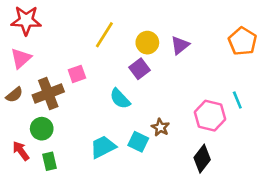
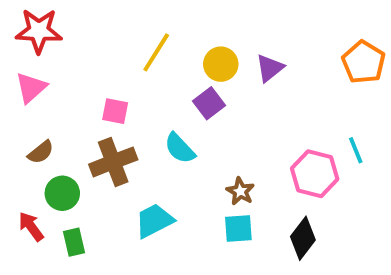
pink square: (77, 74) -> (115, 111), turned 30
brown cross: (48, 93) -> (113, 162), moved
brown semicircle: (14, 95) -> (41, 152), moved
cyan square: (138, 142) -> (238, 228), moved, turned -30

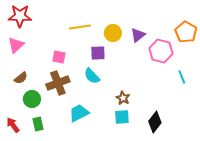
yellow line: (156, 52) -> (80, 27), turned 50
purple square: (209, 103) -> (98, 53), moved, turned 35
pink hexagon: (315, 174) -> (161, 51), moved
red arrow: (31, 227) -> (13, 125), moved

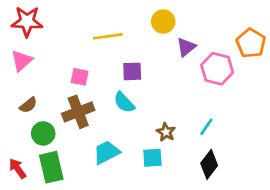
yellow circle: (113, 33) -> (163, 21), moved
cyan line: (182, 77) -> (206, 127), moved, turned 56
cyan square: (122, 117) -> (152, 158), moved
green rectangle: (38, 124) -> (51, 167), size x1.6

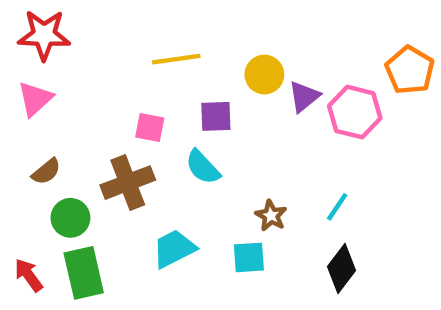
yellow circle: (163, 21) -> (264, 75), moved
purple triangle: (186, 47) -> (304, 97), moved
pink square: (80, 77) -> (150, 127), moved

